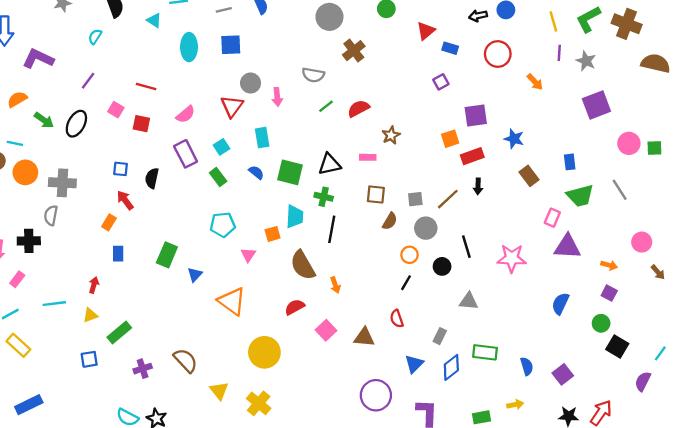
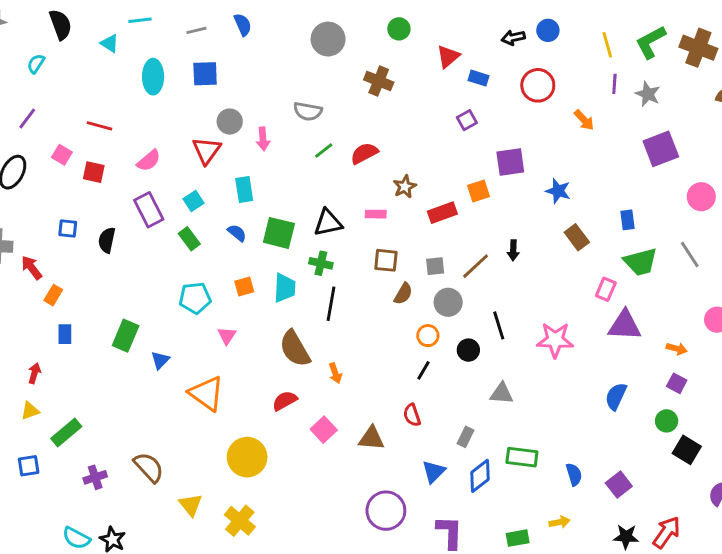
brown cross: (354, 51) -> (379, 81), moved, turned -30
red rectangle: (472, 156) -> (442, 213), moved
red arrow: (125, 200) -> (32, 268), moved
orange square: (273, 234) -> (244, 286), moved

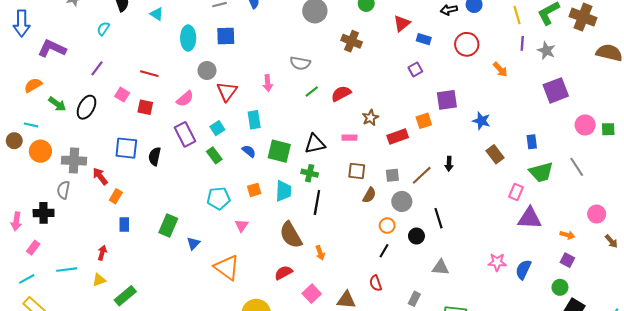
gray circle: (230, 122) -> (207, 71), moved
blue square: (68, 229) -> (126, 148), size x1.6
pink star: (555, 340) -> (497, 262), moved, size x0.7

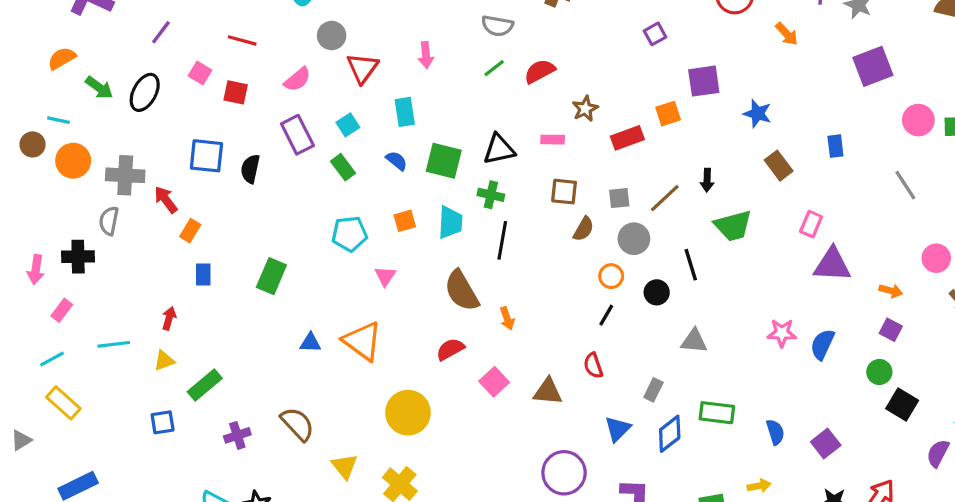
gray semicircle: (300, 63) -> (497, 26), moved
green trapezoid: (541, 172) -> (733, 226), moved
blue triangle: (193, 243) -> (310, 343), moved, turned 48

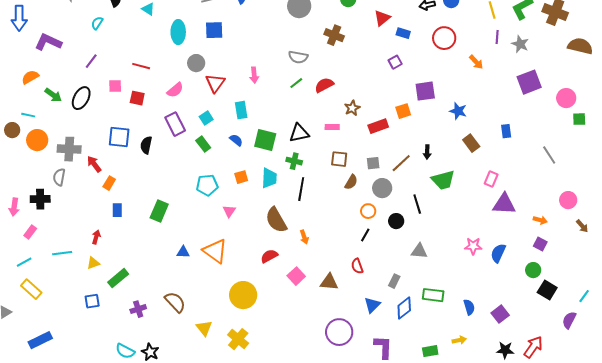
pink square: (200, 73) -> (115, 86), turned -32
pink circle: (918, 120) -> (566, 98), moved

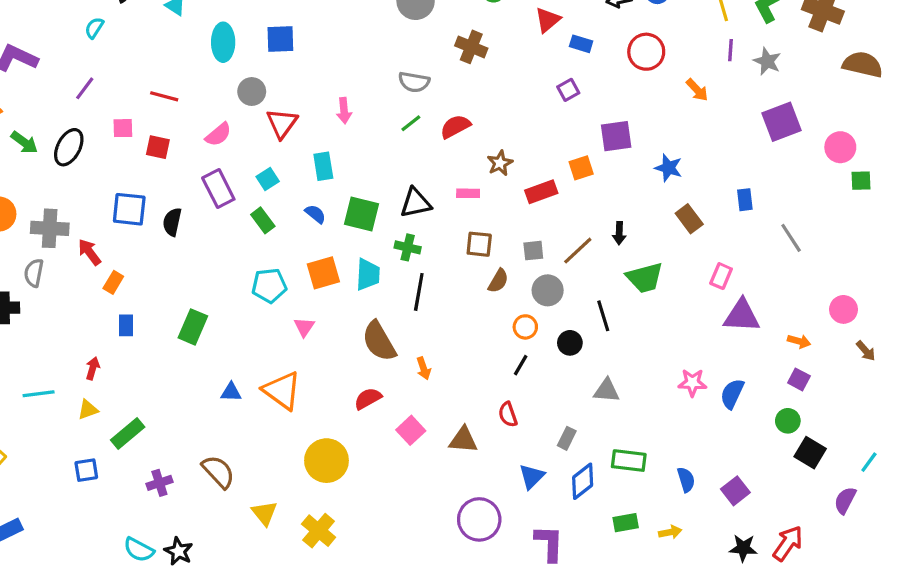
gray line: (549, 155) -> (791, 238), moved
orange square: (241, 177) -> (323, 273), size x1.5
green rectangle: (430, 351) -> (626, 523), moved

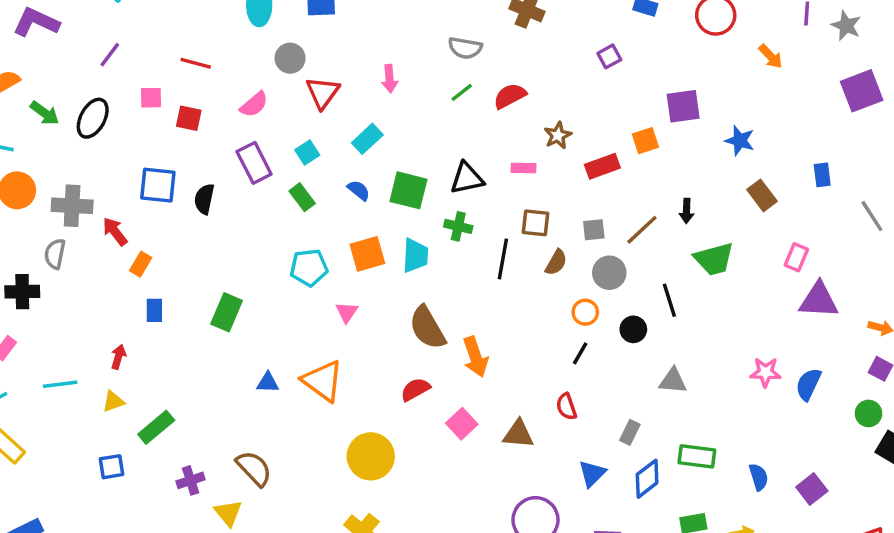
purple square: (568, 90) -> (609, 56), moved
cyan rectangle: (323, 166) -> (367, 139), turned 56
black line: (419, 292) -> (503, 259), moved
orange arrow: (424, 368) -> (475, 357), size x1.6
yellow triangle: (264, 513) -> (228, 513), moved

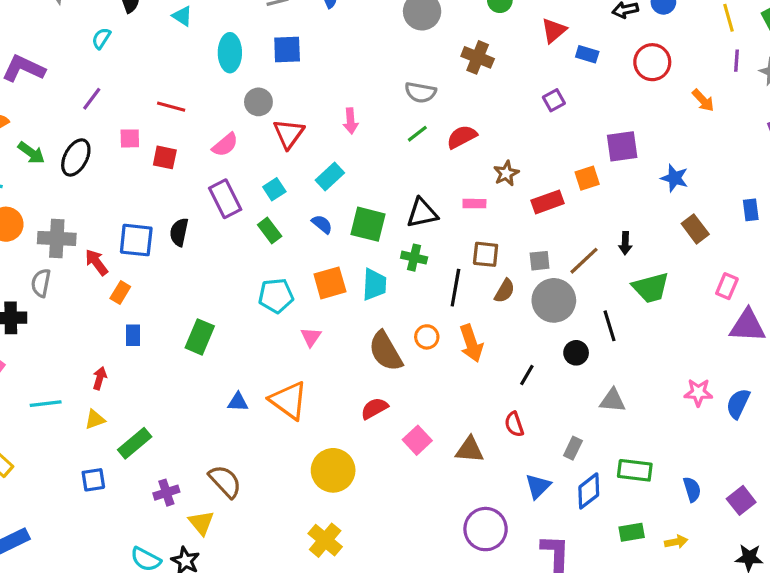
blue square: (158, 185) -> (136, 240), moved
gray circle: (609, 273) -> (554, 300), size x1.4
orange circle: (585, 312) -> (427, 337), moved
orange arrow: (475, 357) -> (471, 343), moved

